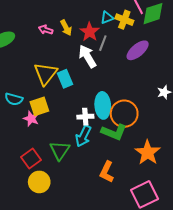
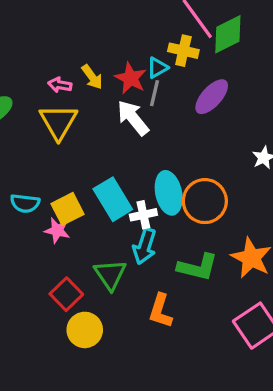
cyan triangle: (107, 18) -> (157, 68), moved
yellow triangle: (46, 74) -> (58, 122), moved
cyan rectangle: (65, 79) -> (113, 199), moved, size x1.4
green L-shape: (114, 132) -> (198, 267), moved
orange L-shape: (107, 172) -> (160, 311), moved

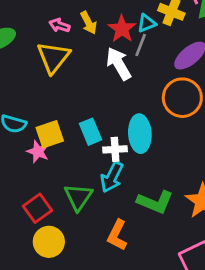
cyan rectangle: (113, 199) -> (90, 132), size x0.7
orange circle: (205, 201) -> (182, 98), moved

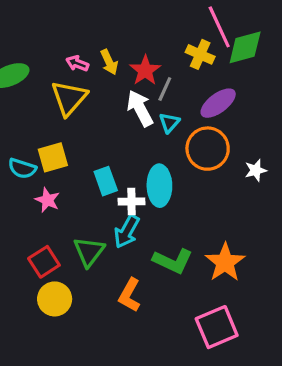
cyan triangle: (147, 23) -> (169, 123), moved, turned -30
yellow square: (50, 134) -> (53, 157), moved

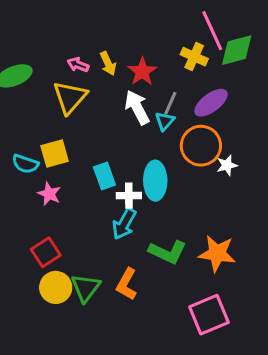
gray line: (165, 89) -> (170, 103), moved
white star: (256, 170) -> (227, 165), moved
green triangle: (89, 252) -> (86, 288), moved
orange star: (225, 262) -> (217, 253), turned -30

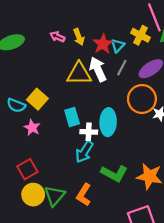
yellow triangle: (70, 97) -> (79, 74), moved, turned 45
cyan triangle: (165, 121) -> (118, 46), moved
yellow square: (55, 154) -> (37, 99), turned -36

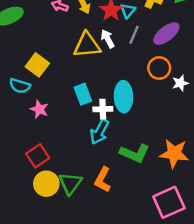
white arrow: (98, 69) -> (108, 39), size x0.7
yellow square: (37, 99) -> (37, 65), moved
orange circle: (142, 99) -> (159, 68), size x0.7

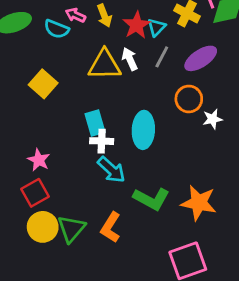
cyan semicircle: (20, 86) -> (57, 29), moved
pink star: (39, 109) -> (39, 160), moved
white cross: (103, 109) -> (102, 141), moved
cyan arrow: (100, 132) -> (111, 170), turned -80

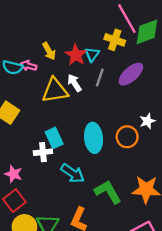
pink arrow: (75, 15) -> (29, 66), moved
orange circle: (189, 99) -> (127, 137), moved
white cross: (102, 141) -> (43, 152), moved
green L-shape: (151, 199) -> (108, 192), turned -140

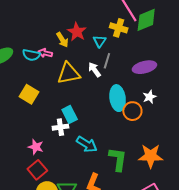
red star: (76, 55) -> (77, 32), moved
purple ellipse: (131, 74) -> (144, 67), moved, turned 30
white arrow: (74, 83) -> (94, 70), moved
cyan ellipse: (94, 138) -> (118, 98), moved
green L-shape: (108, 192) -> (118, 159), turned 40

